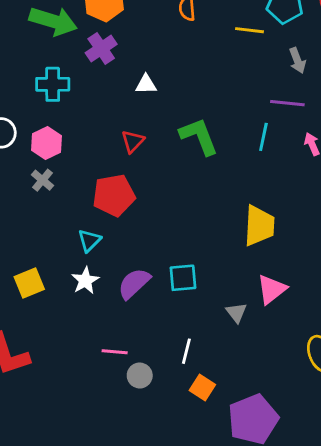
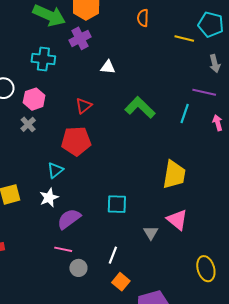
green L-shape: (199, 136) -> (140, 108), turned -32
red triangle: (133, 141) -> (84, 106), moved
purple semicircle: (134, 283) -> (69, 219), moved
pink triangle: (272, 289) -> (177, 220), turned -50

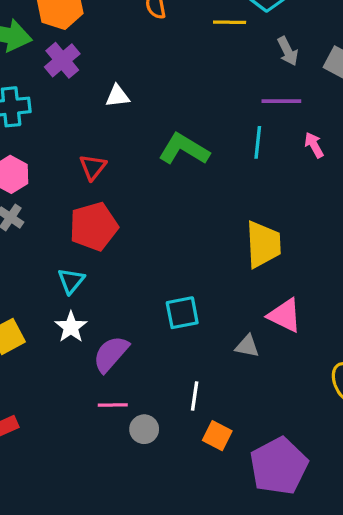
gray triangle: (151, 233) -> (247, 346), turned -35

